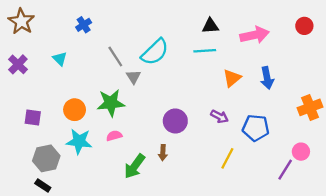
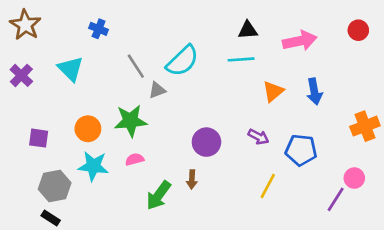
blue cross: (84, 25) -> (99, 29), turned -35
cyan triangle: (60, 59) -> (71, 69), size x1.5
gray triangle: (133, 77) -> (157, 90), turned 42

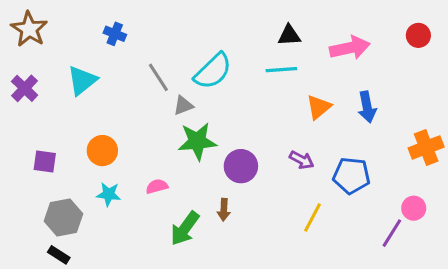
cyan triangle: (71, 69) -> (82, 81), turned 36
green star: (131, 121) -> (197, 141), moved
cyan star: (93, 166) -> (109, 194), size x0.7

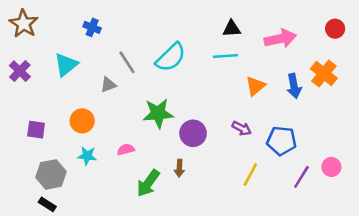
gray triangle: (183, 105) -> (108, 85), moved
orange cross: (426, 147) -> (324, 74), moved, turned -30
purple line: (392, 233) -> (301, 177), moved

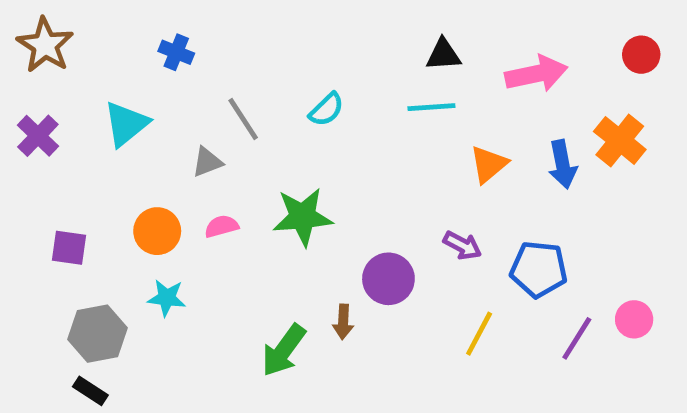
cyan semicircle: (171, 57) -> (326, 109), size x0.6
purple circle: (193, 133) -> (388, 279), moved
pink semicircle: (126, 150) -> (222, 226), moved

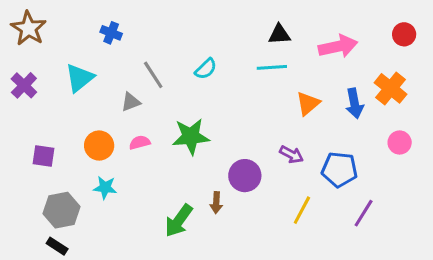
pink circle: (634, 319) -> (400, 142), moved

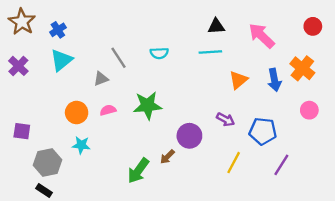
blue cross: (111, 33) -> (58, 30), moved, turned 35
pink arrow: (338, 46) -> (262, 36), turned -124
cyan semicircle: (206, 69) -> (159, 53), turned 42
purple square: (44, 156) -> (22, 131), moved
brown arrow: (216, 203) -> (167, 157), turned 42

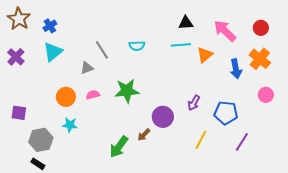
red circle: (313, 26) -> (261, 28), moved
orange triangle: (238, 80) -> (205, 55), moved
purple arrow: (226, 119) -> (194, 103), turned 91

